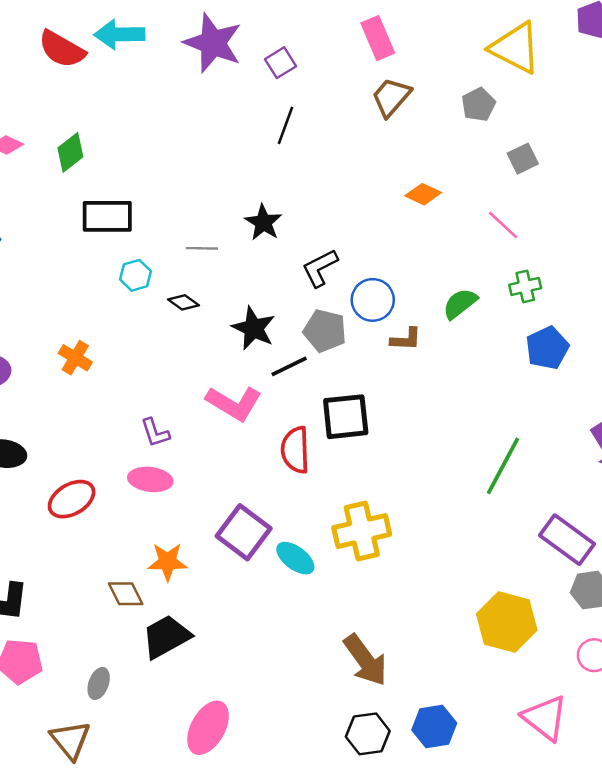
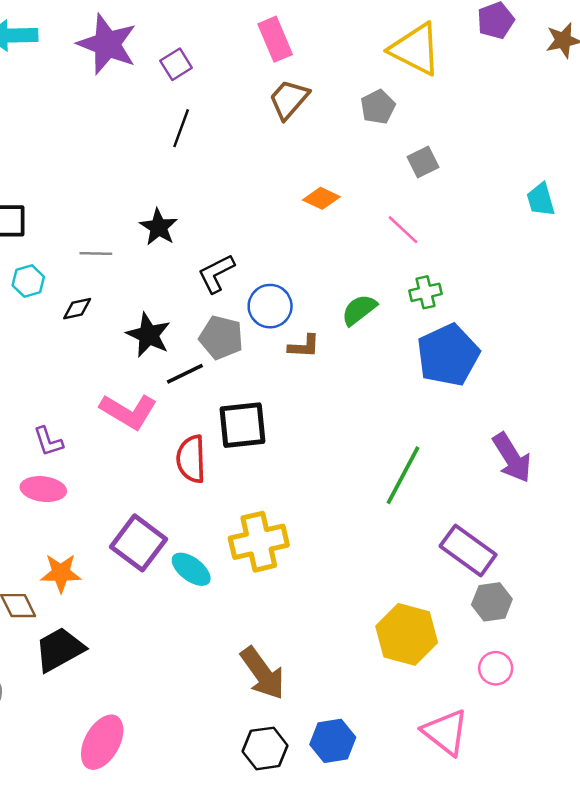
black diamond: (183, 302) -> (77, 309), turned -48
blue pentagon: (547, 348) -> (448, 355), size x1.4

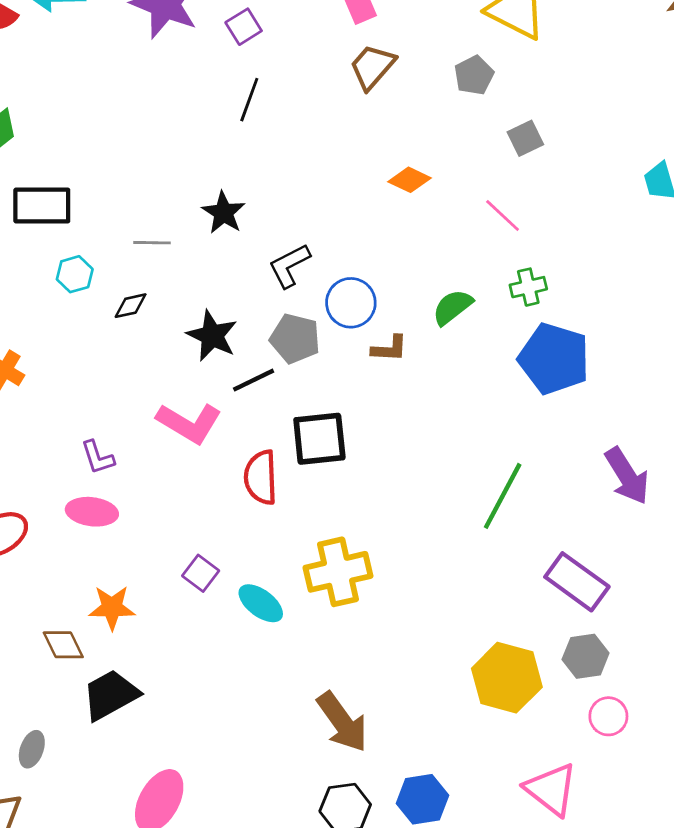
blue pentagon: (448, 355) -> (554, 359), turned -30
purple square: (139, 543) -> (201, 573), size x0.6
gray hexagon: (492, 602) -> (586, 656), moved

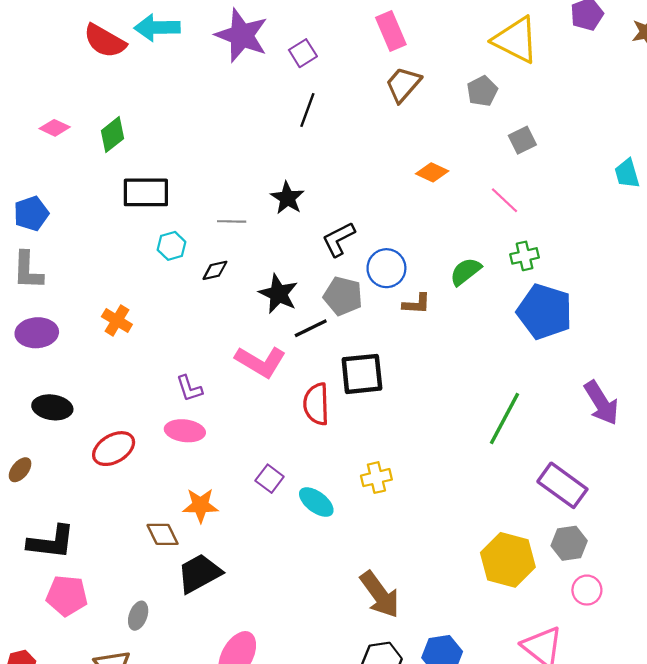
yellow cross: (338, 572) -> (376, 478), size x0.6

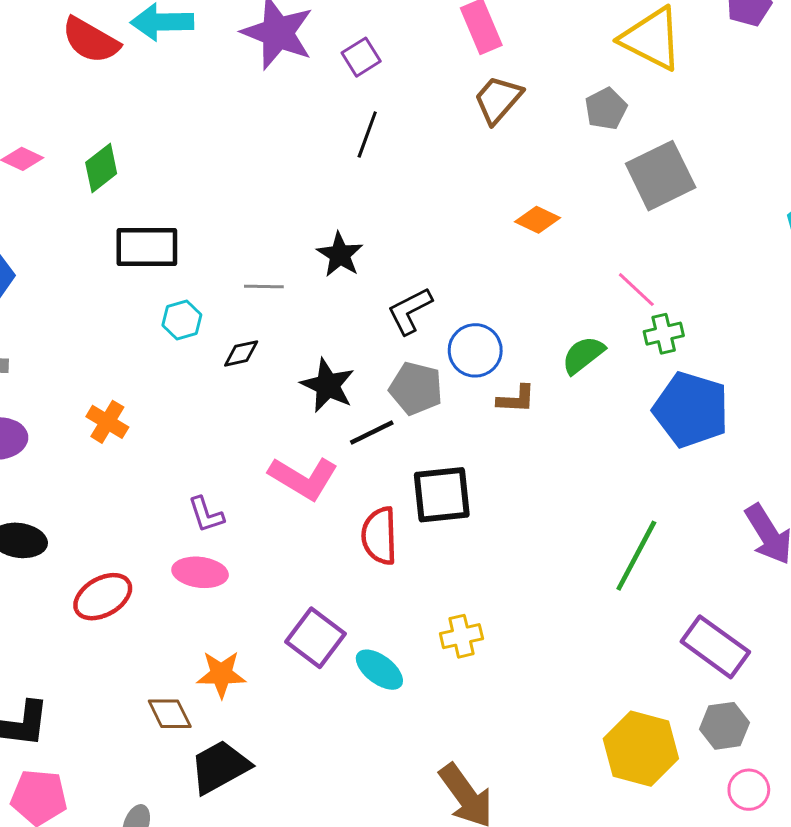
gray square: (522, 140) -> (661, 176), size x1.8
pink line: (505, 200) -> (636, 290), moved
purple square: (270, 479) -> (316, 638), size x1.5

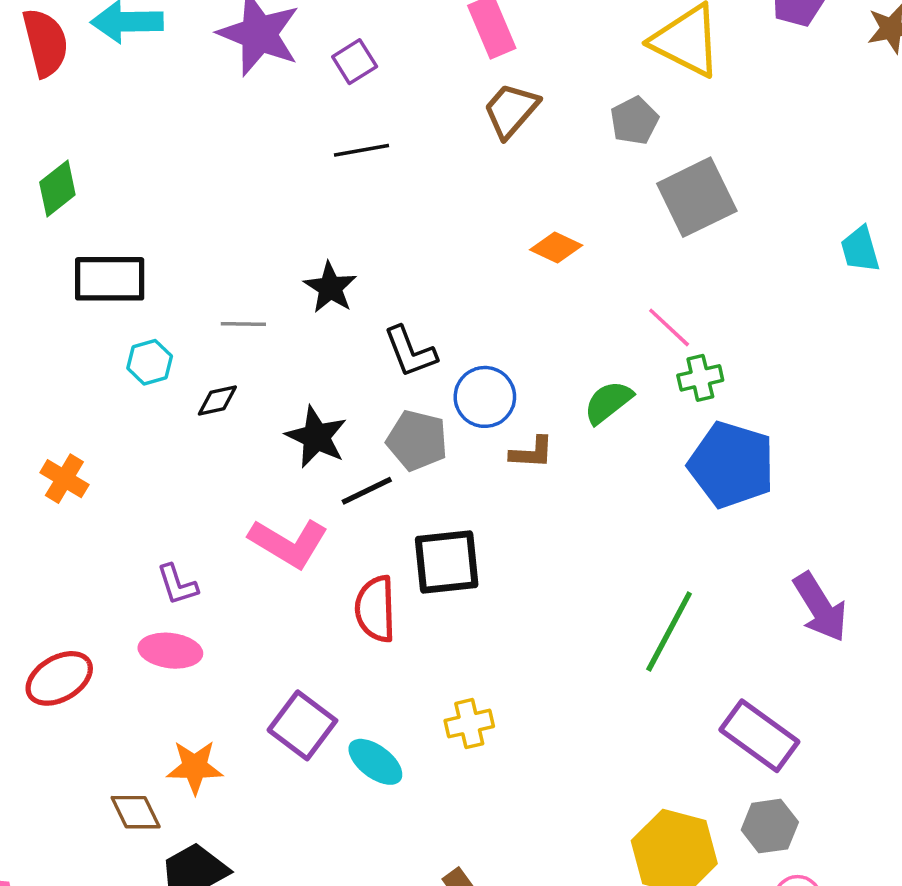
red semicircle: (91, 40) -> (45, 43), turned -134
black line: (367, 135) -> (362, 150), turned 60
black L-shape: (410, 311) -> (410, 352), turned -84

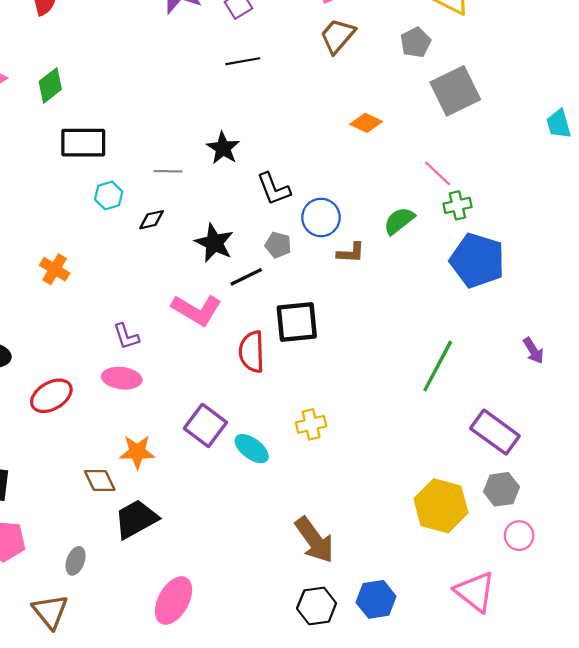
gray pentagon: (417, 440) -> (278, 245), size x0.7
purple arrow: (820, 607) -> (533, 351), size x0.6

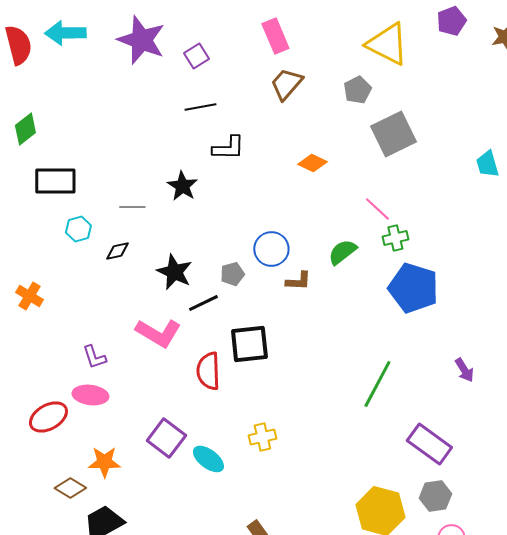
black L-shape: (274, 189) -> (228, 148), moved, turned -68
gray pentagon: (278, 245) -> (232, 274), turned -30
red ellipse: (51, 396) -> (48, 417), moved
brown diamond: (100, 481) -> (70, 488), turned -32

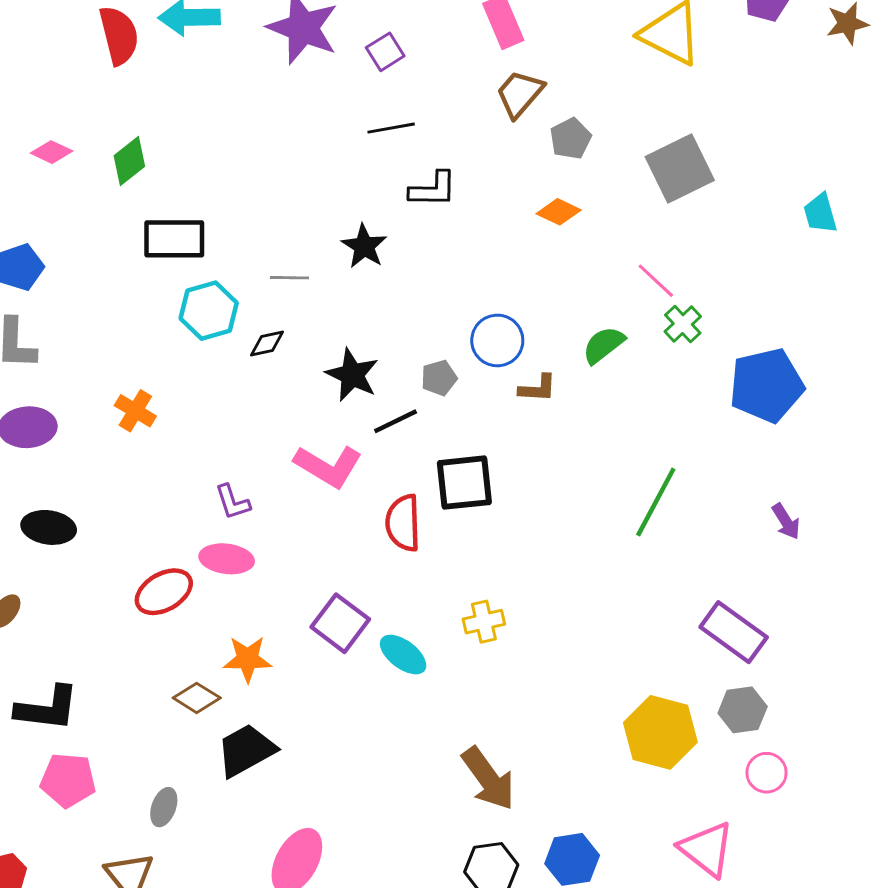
gray pentagon: (357, 90) -> (571, 139), moved
cyan hexagon: (78, 229) -> (209, 311), size x1.5
green cross: (395, 238) -> (683, 324), turned -30
blue pentagon: (413, 288) -> (767, 385), moved, turned -30
green line: (377, 384) -> (656, 502), moved

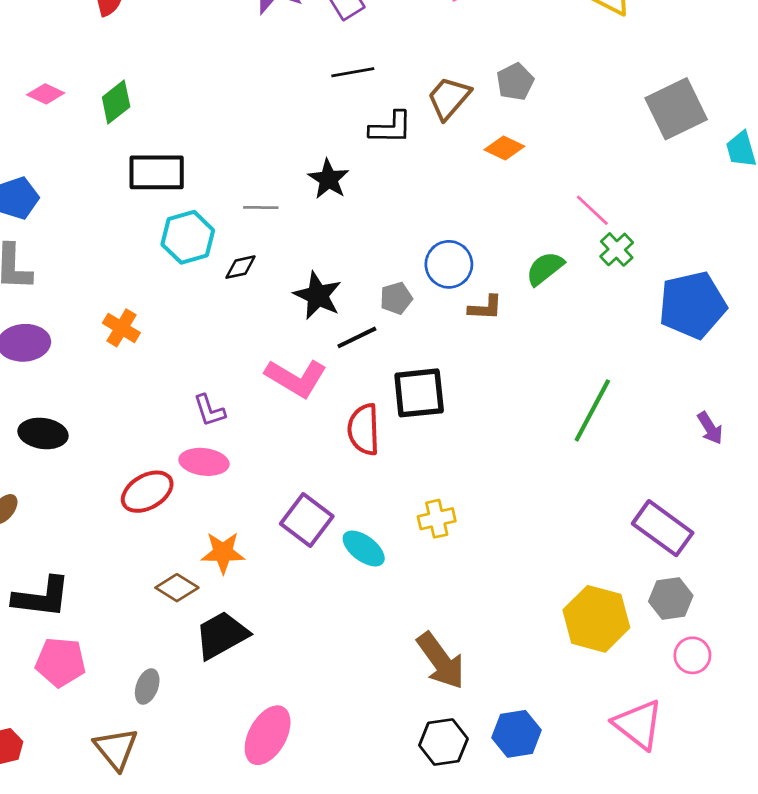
brown trapezoid: (520, 94) -> (449, 98), moved
gray square: (680, 168) -> (676, 109), moved

